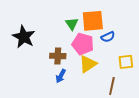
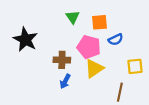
orange square: (93, 21) -> (99, 22), size x0.7
green triangle: (72, 24) -> (73, 17), moved

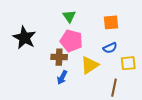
orange square: (99, 22) -> (111, 22), moved
blue semicircle: (116, 40) -> (110, 48), moved
pink pentagon: (89, 47) -> (71, 41), moved

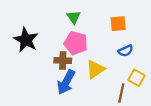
blue semicircle: (110, 48) -> (126, 51), moved
yellow square: (128, 63) -> (137, 78), moved, turned 35
blue arrow: (62, 77) -> (66, 82), size x1.6

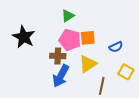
green triangle: (74, 17) -> (68, 16), turned 32
orange square: (118, 24) -> (88, 38), moved
brown line: (121, 93) -> (102, 86), moved

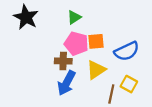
black star: (24, 37) -> (26, 17), moved
blue semicircle: (116, 47) -> (127, 51), size x1.6
yellow square: (126, 72) -> (129, 84), moved

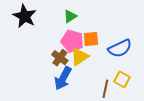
brown cross: (63, 61) -> (60, 58), turned 35
yellow triangle: (96, 70) -> (80, 57), moved

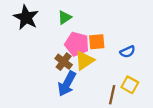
green triangle: (70, 16) -> (65, 17), moved
blue semicircle: (120, 48) -> (128, 52), size x0.6

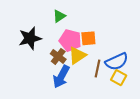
black star: (26, 17) -> (30, 38), moved, turned 30
blue semicircle: (128, 52) -> (117, 61), moved, size x1.6
brown line: (112, 95) -> (98, 69), moved

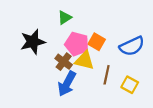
orange square: (88, 38) -> (97, 42), turned 35
yellow triangle: (77, 55) -> (85, 60), turned 48
blue semicircle: (117, 61) -> (132, 46), moved

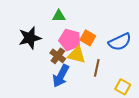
green triangle: (65, 18) -> (59, 16), turned 32
yellow square: (130, 85) -> (123, 87), moved

